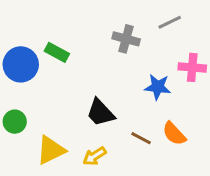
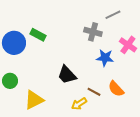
gray cross: (126, 39) -> (93, 32), moved
pink cross: (192, 67) -> (128, 45), turned 30
yellow arrow: (94, 156) -> (79, 104), moved

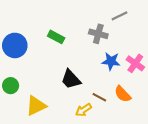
green rectangle: (38, 35) -> (56, 37), moved
pink cross: (128, 45) -> (135, 63), moved

